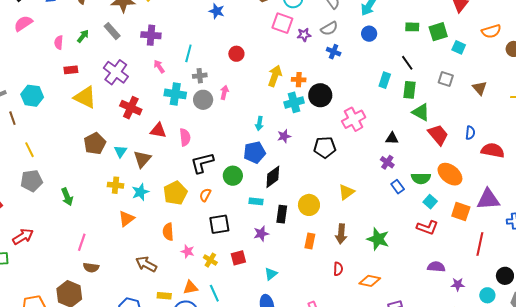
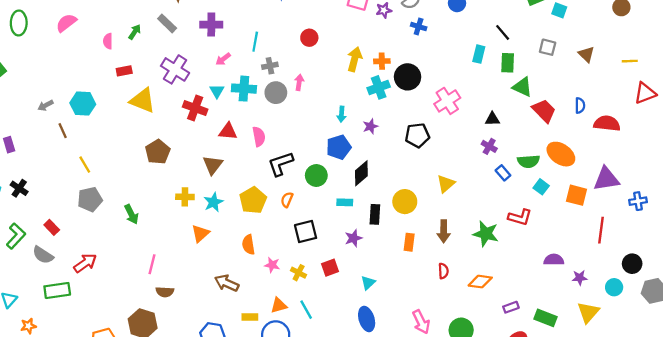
pink arrow: (159, 66) -> (223, 59), turned -88
cyan triangle: (121, 151) -> (217, 91), moved
red L-shape: (427, 227) -> (520, 217), moved

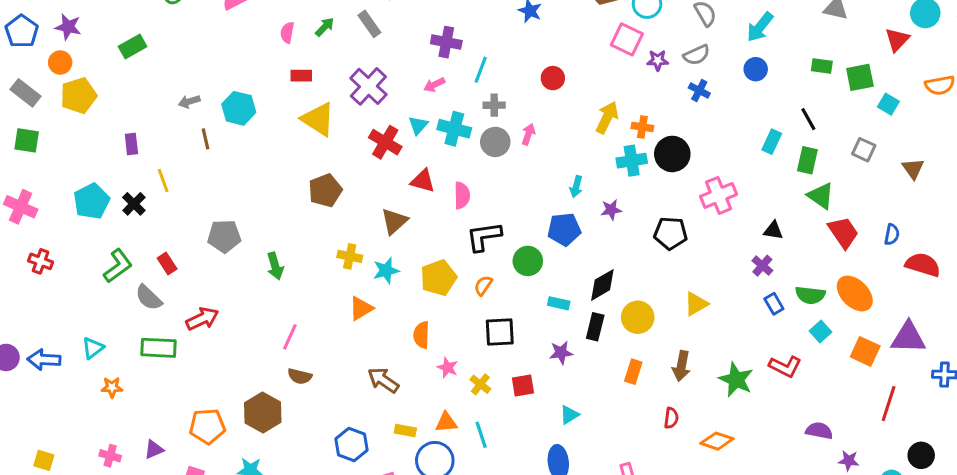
purple cross: (211, 25) -> (446, 42), moved
yellow line: (85, 165) -> (163, 180), moved
black diamond: (361, 173) -> (602, 285), moved

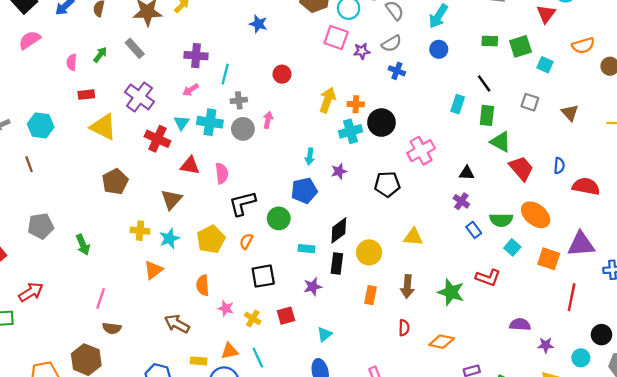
brown line: (205, 139) -> (29, 164), moved
yellow triangle: (696, 304) -> (413, 237), turned 42

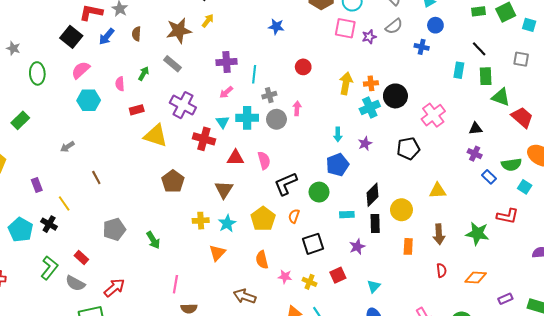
blue cross: (397, 71) -> (422, 47), moved
cyan hexagon: (41, 125) -> (89, 100), moved

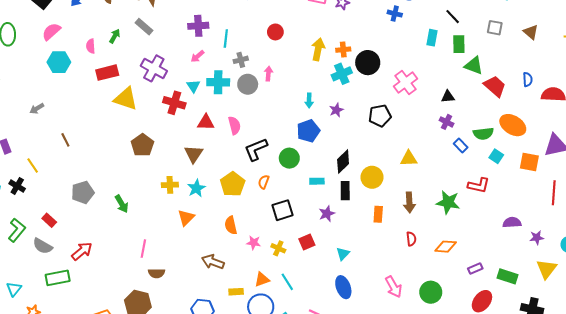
red rectangle: (137, 110) -> (107, 73), size x1.5

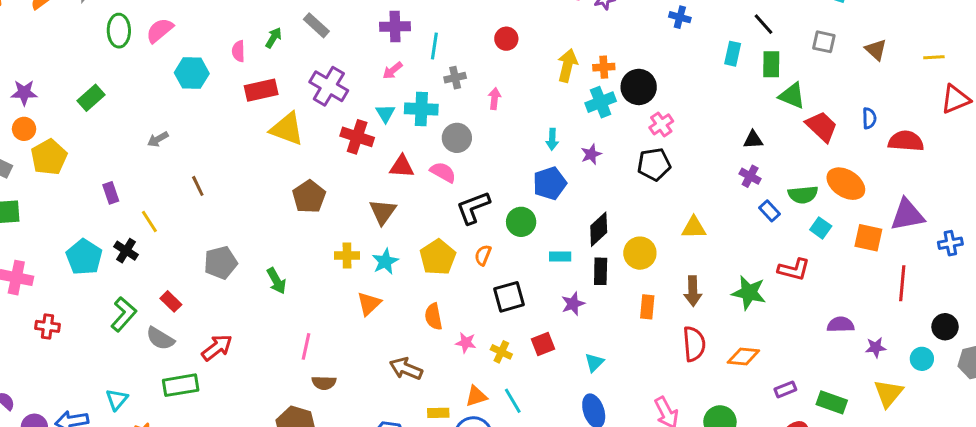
pink semicircle: (51, 32) -> (160, 30), moved
pink cross: (406, 82) -> (661, 124), moved, size x0.7
gray circle: (248, 84) -> (457, 138), moved
pink semicircle: (234, 125) -> (443, 172), turned -48
red semicircle: (411, 239) -> (694, 344), size x1.6

